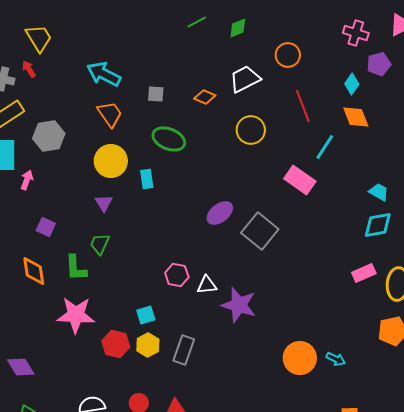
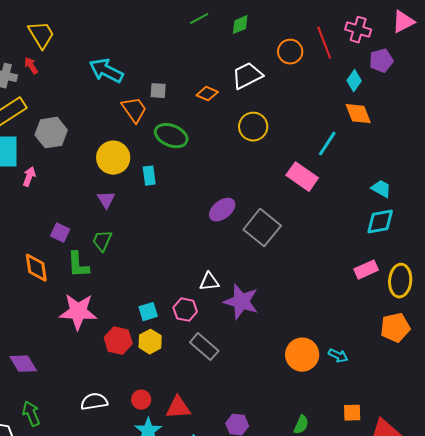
red line: (303, 106) -> (324, 43), moved
orange trapezoid: (110, 114) -> (134, 110), moved
purple square: (46, 227) -> (60, 233), moved
pink hexagon: (177, 275) -> (185, 310), moved
gray rectangle: (184, 350) -> (204, 347), moved, turned -68

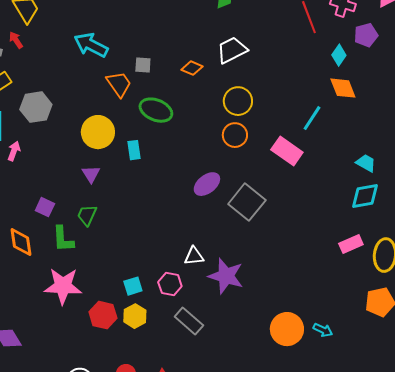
orange circle: (290, 52) -> (235, 135), moved

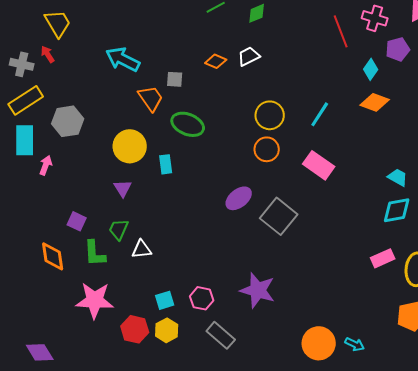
white trapezoid: (232, 50) -> (249, 56), moved, size x0.7
orange diamond: (192, 68) -> (216, 61), moved
orange diamond: (343, 88) -> (375, 102), turned -48
cyan line: (312, 118) -> (320, 114), moved
white triangle: (194, 256) -> (142, 249), moved

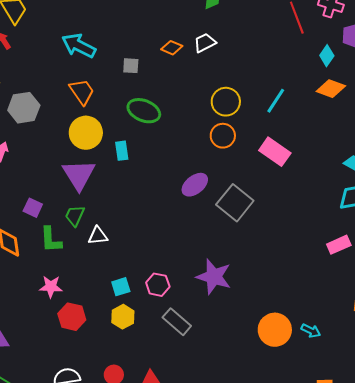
orange trapezoid: (151, 98) -> (82, 92), moved
purple triangle: (123, 188) -> (79, 175), size x1.8
pink star: (95, 300) -> (51, 287), size x0.6
red hexagon: (135, 329) -> (72, 317), moved

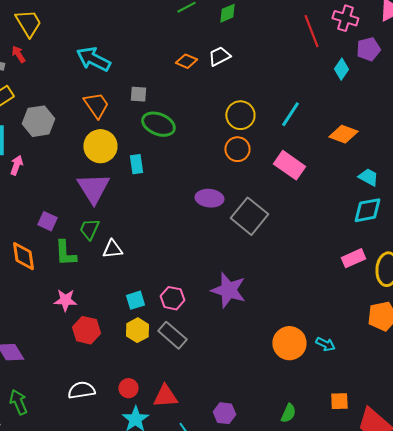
gray square: (131, 66) -> (138, 94), moved
orange diamond: (331, 89) -> (343, 134), moved
purple ellipse: (195, 185) -> (209, 198), turned 44
gray rectangle: (177, 322) -> (172, 335), moved

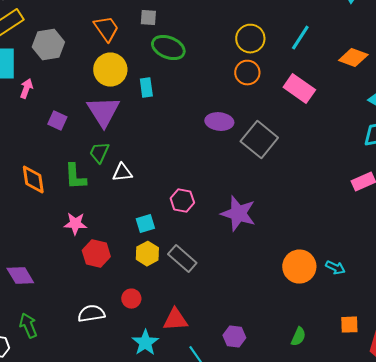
purple square: (47, 221) -> (57, 121), moved
pink hexagon: (172, 298) -> (182, 201), moved
red circle: (128, 388) -> (131, 299), moved

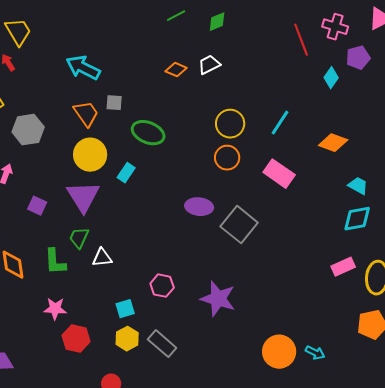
gray square: (148, 18) -> (114, 103), moved
cyan rectangle: (146, 88) -> (126, 173), turned 42

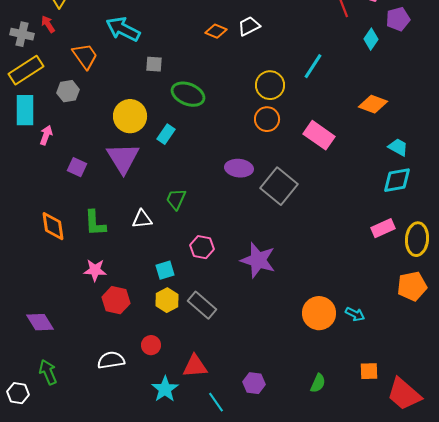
orange trapezoid: (86, 114) -> (85, 56), moved
cyan line: (280, 123) -> (313, 66), moved
gray hexagon: (28, 130) -> (68, 91), size x0.7
green trapezoid: (79, 238) -> (176, 199), moved

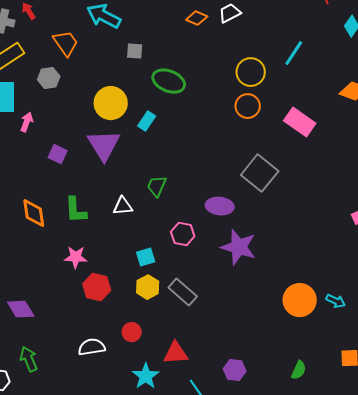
purple ellipse: (239, 168) -> (220, 206), moved

